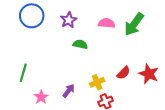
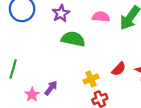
green semicircle: (80, 44) -> (73, 39), size x1.5
purple arrow: (69, 91) -> (51, 88), moved

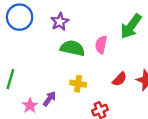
pink semicircle: (101, 17) -> (101, 45), moved, turned -84
yellow cross: (91, 79) -> (78, 84), moved, turned 32

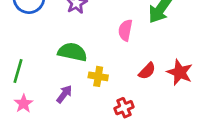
green semicircle: (72, 48) -> (72, 52), moved
pink star: (30, 106) -> (23, 104), moved

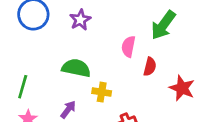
red semicircle: (147, 71) -> (150, 67), moved, turned -30

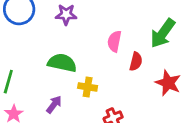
purple star: (80, 20) -> (66, 14), turned 30
green arrow: (163, 25) -> (163, 33), moved

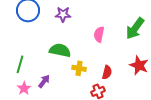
red semicircle: (136, 61) -> (107, 72), moved
purple arrow: (54, 104) -> (44, 81), moved

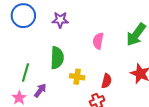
green semicircle: (60, 50) -> (57, 58), turned 80
green line: (20, 64) -> (25, 73), moved

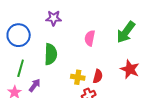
blue circle: (23, 16) -> (19, 35), moved
yellow cross: (77, 77) -> (78, 77), moved

